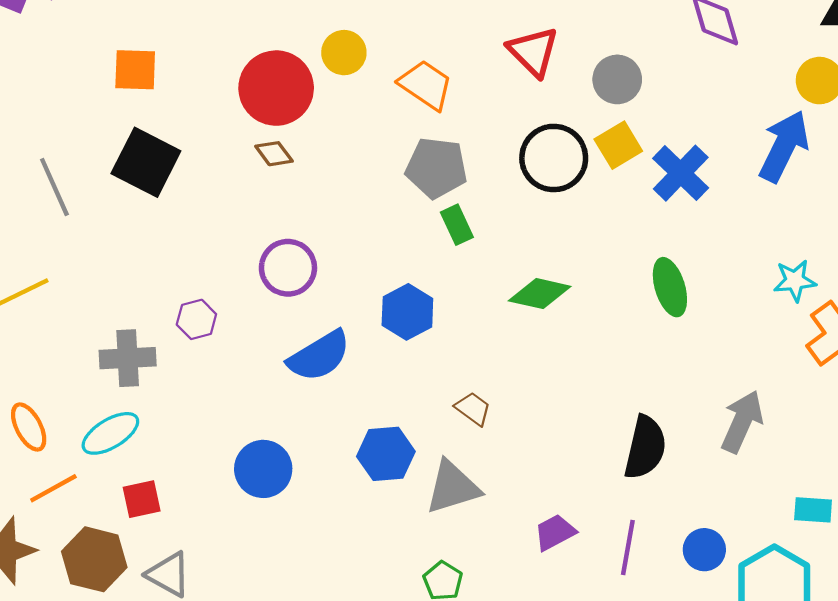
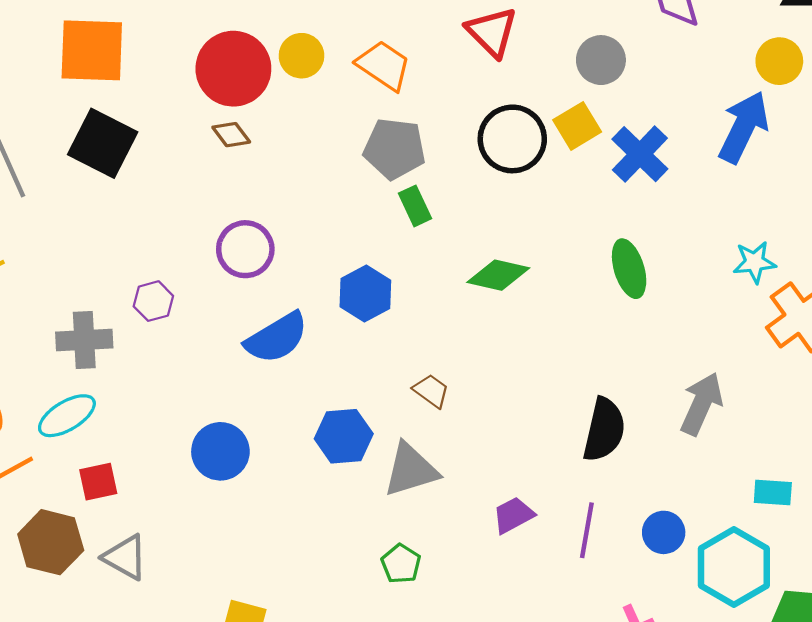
yellow circle: (344, 53) -> (301, 56), moved
orange square: (135, 70) -> (92, 50), size x1.5
gray circle: (617, 79) -> (601, 60), moved

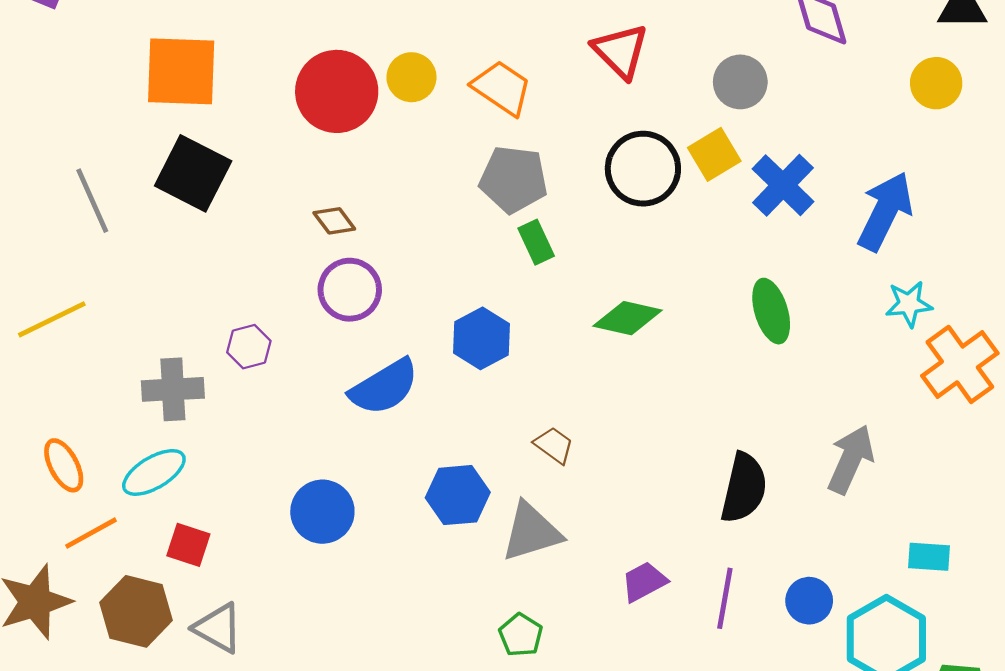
blue arrow: (744, 127) -> (885, 211), moved
brown diamond: (231, 135) -> (334, 221), moved
red square: (98, 482) -> (188, 545), turned 30

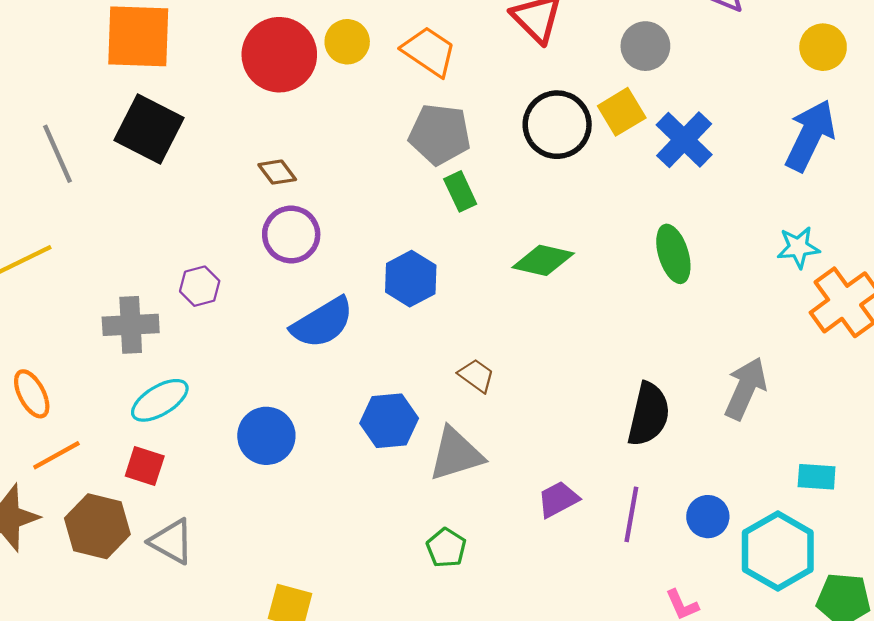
blue arrow: (885, 211) -> (810, 135), moved
cyan ellipse: (154, 472) -> (160, 400), moved

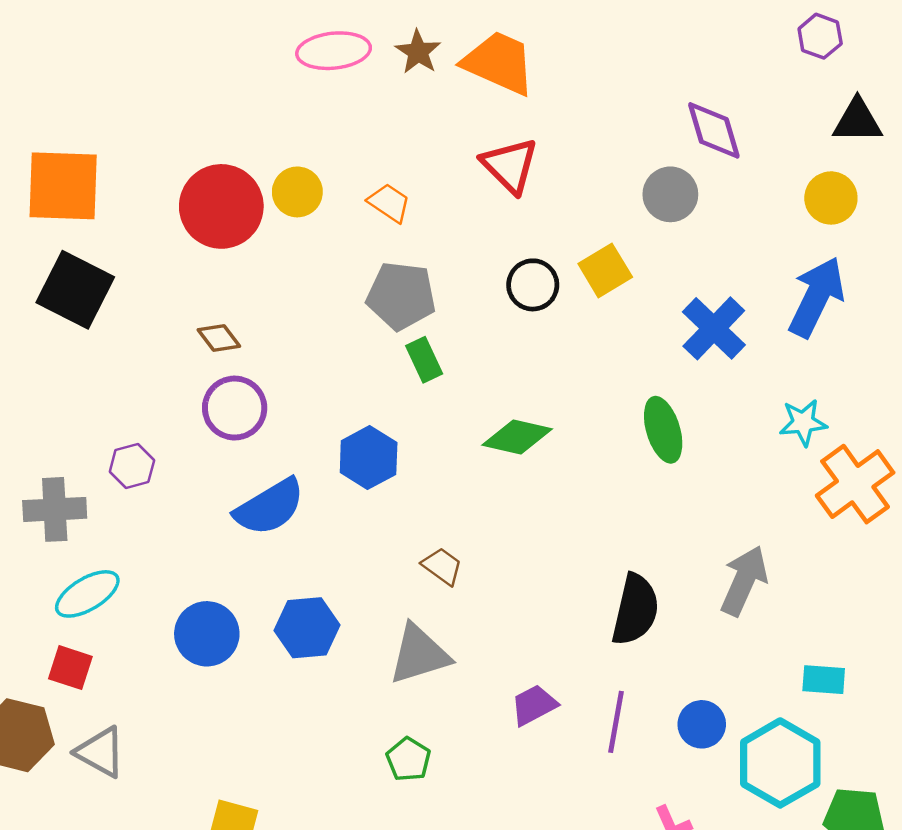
gray circle: (645, 46) -> (670, 194), moved
orange trapezoid: (429, 51) -> (389, 203), size x0.7
black circle: (557, 125) -> (533, 285), size x0.7
blue cross: (684, 140) -> (714, 328), moved
blue hexagon: (389, 421) -> (307, 628), moved

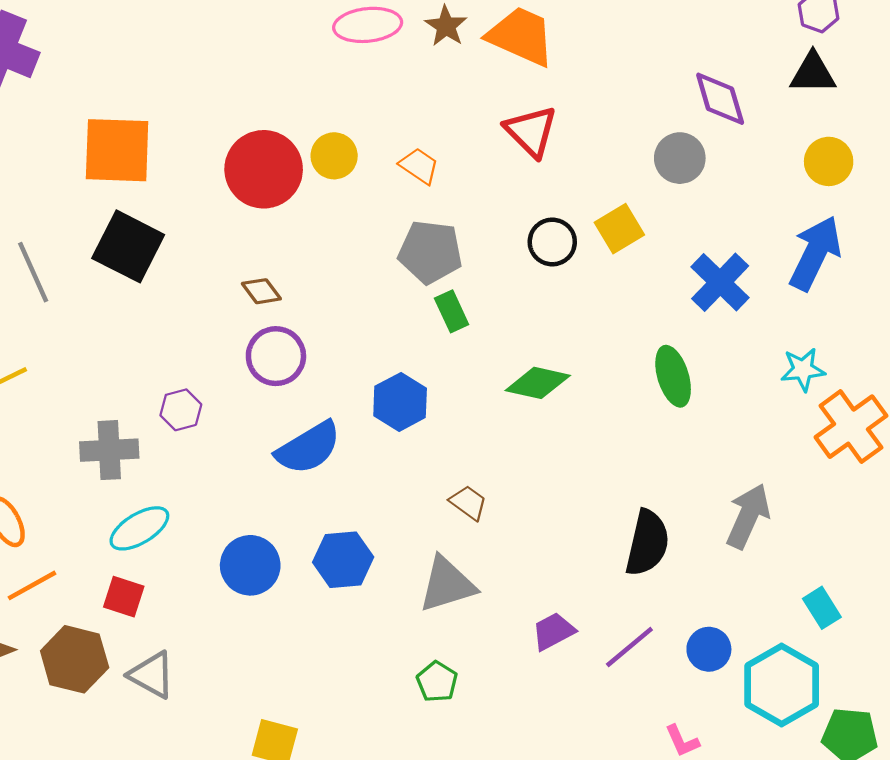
black triangle: (857, 121) -> (813, 73), moved
cyan rectangle: (824, 680) -> (822, 608), turned 54
purple line: (616, 722) -> (629, 647), turned 40

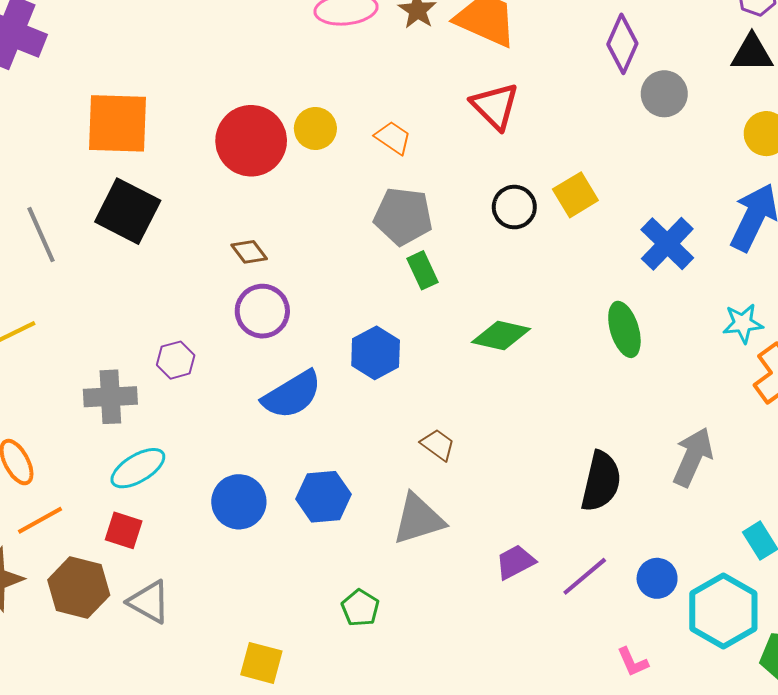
purple diamond: (720, 99) -> (622, 44), moved, turned 40
gray circle: (680, 158) -> (664, 94), moved
green pentagon: (437, 682) -> (360, 608), moved

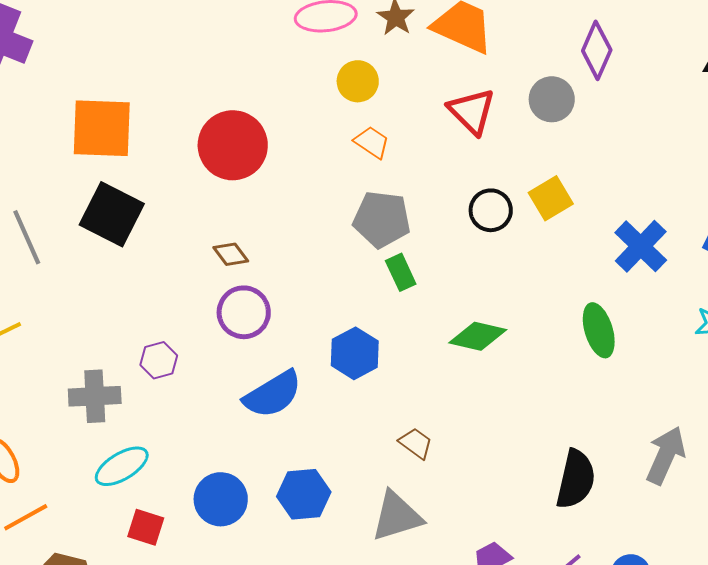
gray circle: (664, 94) -> (552, 99), moved
yellow circle: (315, 128) -> (358, 81), moved
red square: (124, 530) -> (146, 527), moved

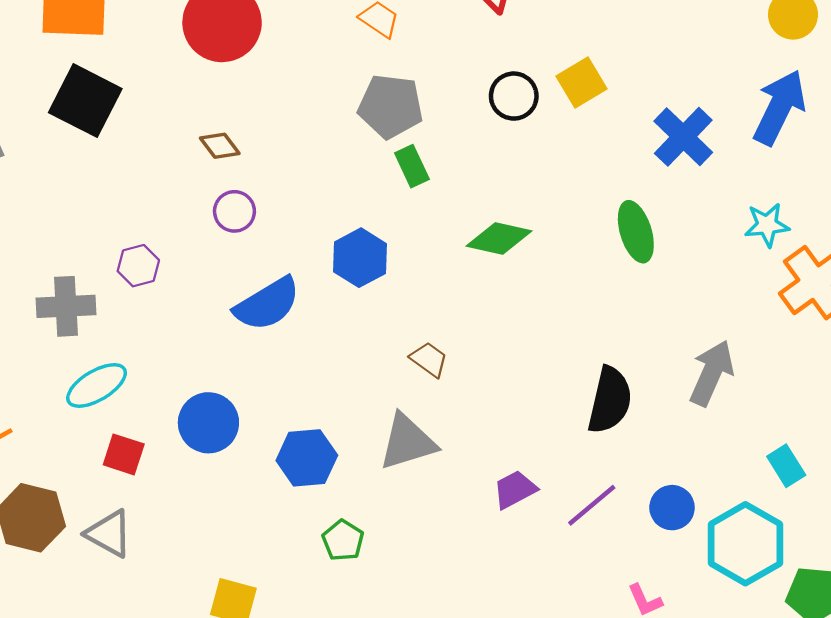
purple circle: (244, 312) -> (234, 211), size x0.7
blue hexagon: (304, 494) -> (307, 458), moved

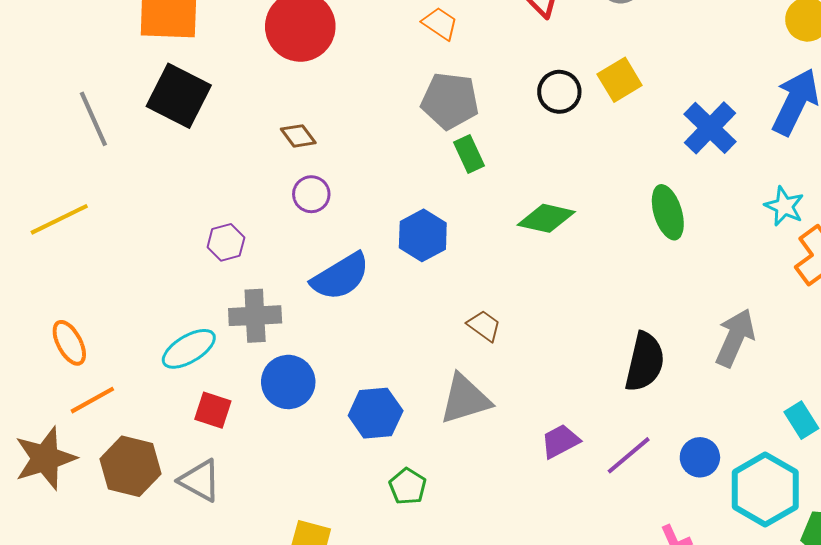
cyan star: (767, 225) -> (784, 206), turned 30
gray cross: (66, 306) -> (255, 316), moved

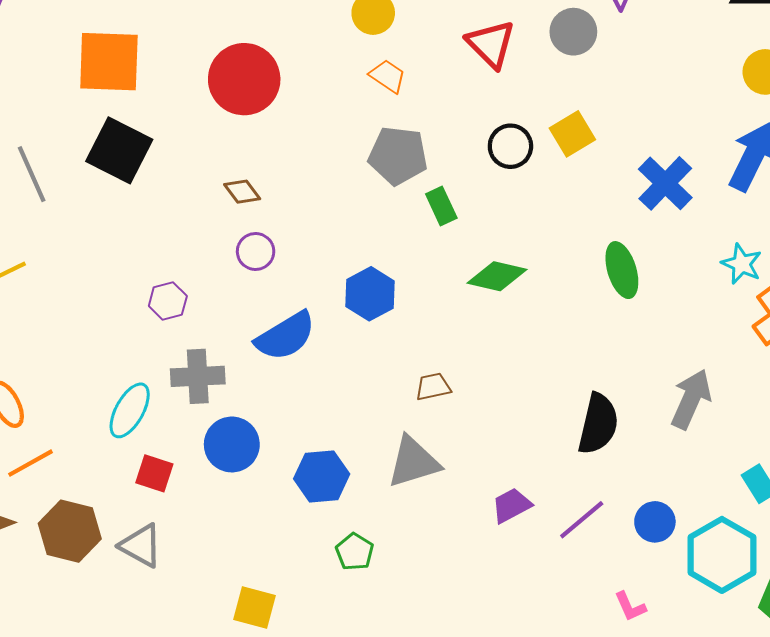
green rectangle: (469, 154) -> (441, 206), moved
brown trapezoid: (484, 326) -> (433, 387), turned -48
cyan ellipse: (189, 349) -> (130, 410), turned -30

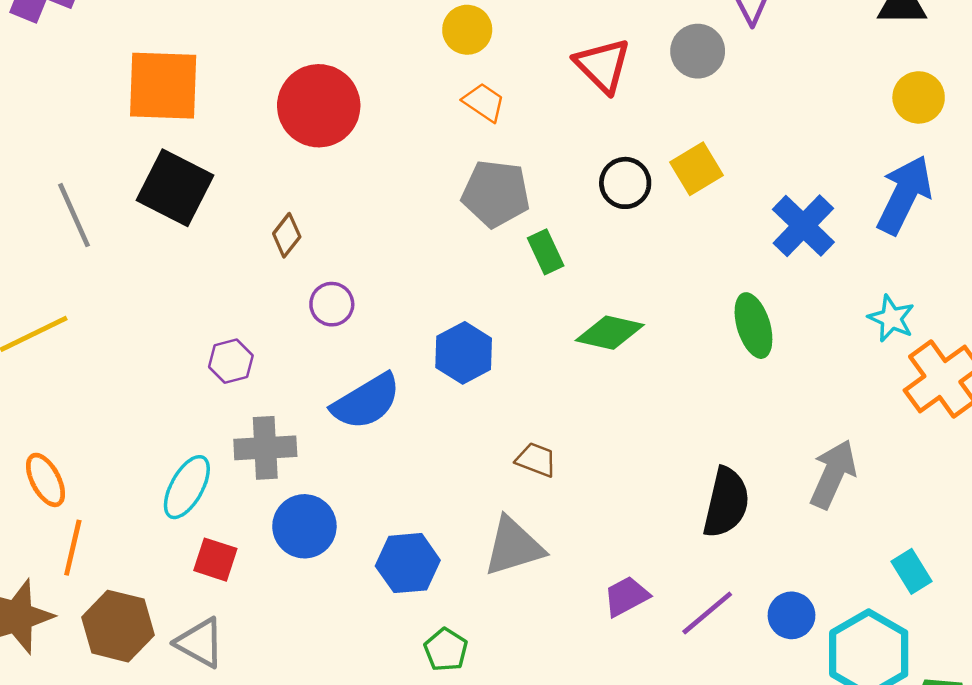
brown diamond: (242, 192) -> (287, 235), moved, turned 75
brown trapezoid: (433, 387) -> (536, 460), turned 33
orange line: (31, 463) -> (73, 548), turned -48

